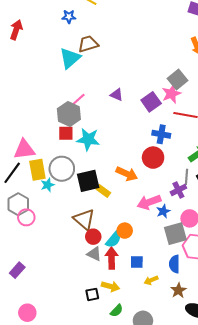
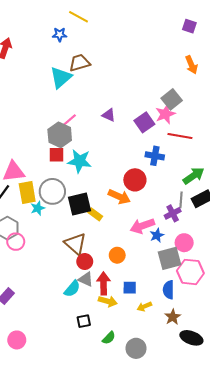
red circle: (153, 158) -> (135, 180), moved
cyan semicircle: (114, 240) -> (72, 289), moved
yellow arrow: (110, 286) -> (108, 301), moved

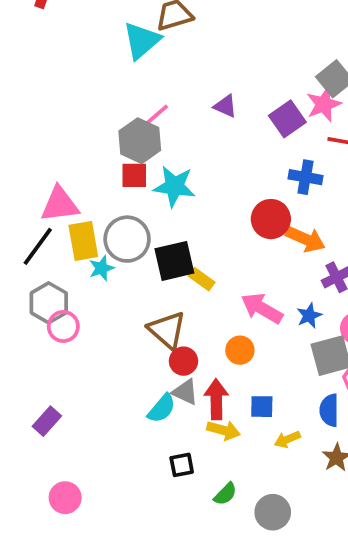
orange arrow: (119, 197) -> (305, 239), moved
pink arrow: (142, 226) -> (262, 308), moved, turned 50

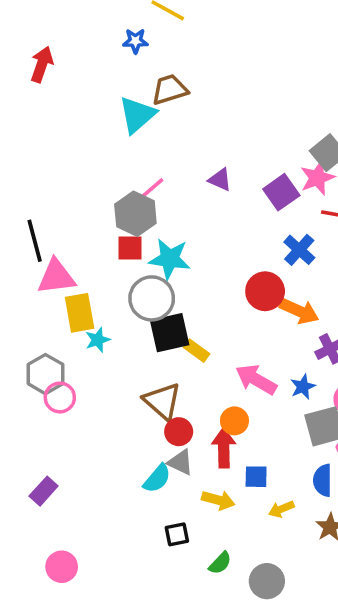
blue cross: (305, 177) -> (299, 250), turned 32
gray circle: (127, 239) -> (152, 298), moved
black line: (38, 246) -> (35, 241), moved, turned -51
red arrow: (216, 399) -> (224, 448), moved

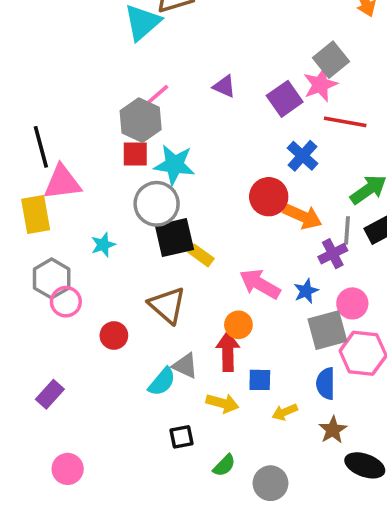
yellow rectangle: (80, 313) -> (36, 214), moved
red circle: (179, 432) -> (114, 335), moved

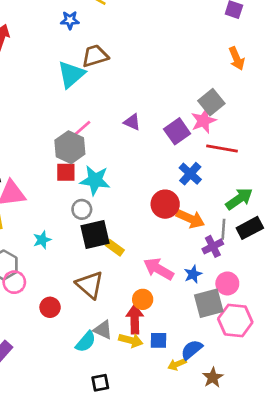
gray circle: (157, 204) -> (82, 209), size x0.6
blue semicircle: (326, 384) -> (192, 350), moved, turned 50
yellow arrow: (222, 403) -> (131, 340), moved

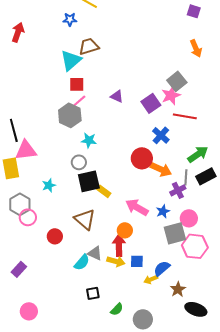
red square: (66, 172) -> (77, 84), moved
cyan star: (95, 180) -> (89, 140), size x0.7

